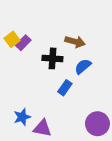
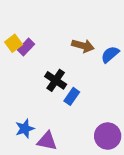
black cross: (52, 58) -> (56, 80), moved, turned 30
blue semicircle: (83, 66) -> (110, 54), moved

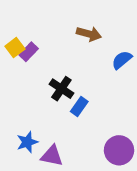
brown arrow: (83, 46) -> (89, 34), moved

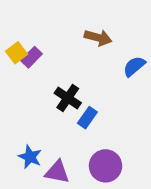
blue star: (27, 142) -> (30, 157), turned -30
purple circle: (119, 150) -> (105, 166), moved

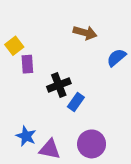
purple rectangle: (32, 57) -> (27, 64), moved, turned -48
black cross: (68, 98) -> (59, 85), turned 35

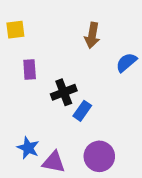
brown arrow: (85, 33) -> (92, 35), turned 85
yellow square: (14, 46) -> (15, 30), moved, turned 30

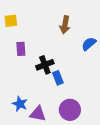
blue rectangle: (82, 111) -> (58, 78), turned -56

